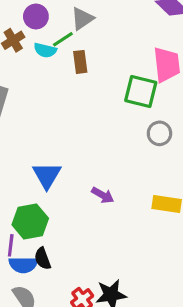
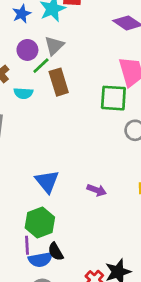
purple circle: (36, 16) -> (27, 50), moved
cyan semicircle: (45, 50) -> (23, 93), moved
brown rectangle: (80, 62) -> (59, 82), size x1.4

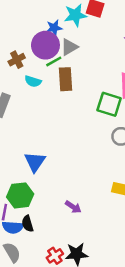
blue star: (22, 14) -> (54, 28), moved
purple circle: (27, 50) -> (45, 45), size x1.5
purple arrow: (97, 190) -> (73, 207), moved

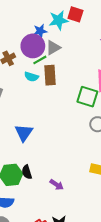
cyan semicircle: (33, 81) -> (31, 77), moved
blue triangle: (35, 162) -> (24, 133), moved
black semicircle: (27, 224) -> (27, 172), moved

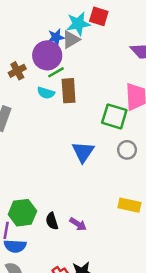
gray triangle: (53, 48) -> (71, 40), moved
blue triangle: (24, 133) -> (83, 152), moved
black semicircle: (27, 172) -> (52, 221), moved

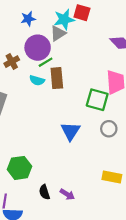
blue star: (56, 37) -> (28, 19), moved
green hexagon: (22, 213) -> (19, 168), moved

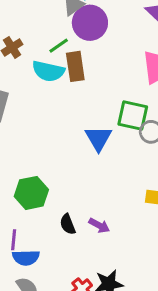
purple circle: (38, 48) -> (90, 23), moved
cyan semicircle: (37, 80) -> (48, 71), size x1.5
green square: (97, 100) -> (133, 116), moved

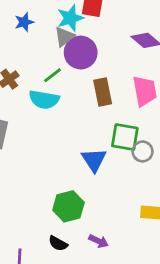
brown rectangle: (75, 66) -> (103, 92), moved
green hexagon: (31, 193) -> (68, 206), moved
black semicircle: (68, 224) -> (58, 243), moved, turned -36

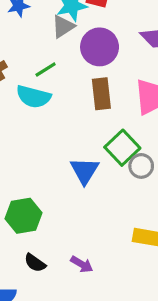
purple circle: (81, 53) -> (100, 47), moved
green square: (125, 137) -> (122, 148), turned 32
green hexagon: (68, 206) -> (23, 216), moved

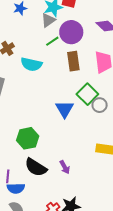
green line: (46, 70) -> (52, 41), moved
black semicircle: (35, 263) -> (36, 167), size x1.6
purple arrow: (82, 264) -> (65, 167), turned 32

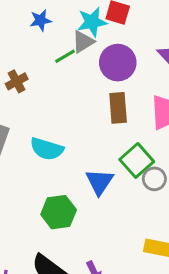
green line: (52, 41) -> (65, 56), moved
cyan semicircle: (31, 64) -> (47, 149), moved
green hexagon: (28, 138) -> (59, 212), moved

